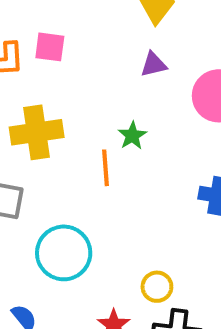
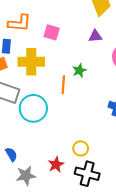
pink square: (50, 47) -> (52, 32), moved
cyan circle: (64, 253) -> (33, 108), moved

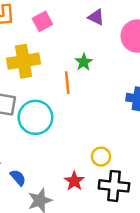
pink square: (52, 32) -> (42, 21), turned -35
purple triangle: (95, 36) -> (96, 17), turned 40

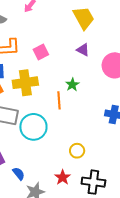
yellow circle: (101, 157) -> (77, 151), moved

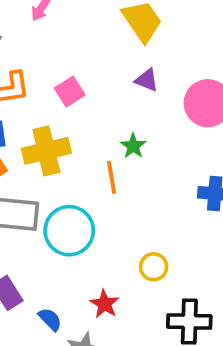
red star: (63, 177) -> (105, 304), moved

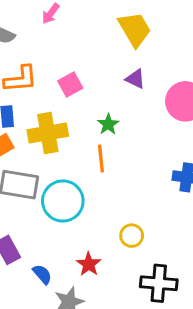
green star: (133, 146) -> (108, 124), moved

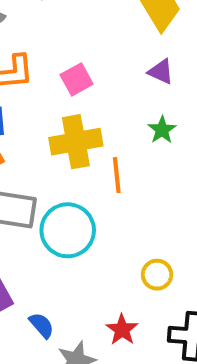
green star: (108, 124) -> (162, 130), moved
yellow cross: (48, 133) -> (76, 142), moved
red star: (89, 264) -> (122, 330), moved

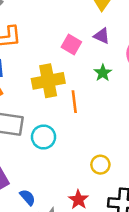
pink square: (77, 79) -> (71, 44), moved, turned -30
cyan circle: (68, 230) -> (44, 137), size x0.7

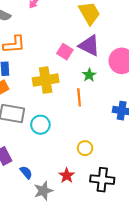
purple triangle: (102, 36) -> (89, 46), size x1.6
orange line: (74, 102) -> (79, 97), moved

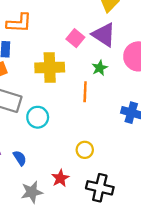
blue semicircle: (26, 172) -> (20, 158), moved

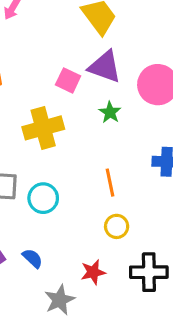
orange line: (85, 92) -> (110, 183), moved
red star: (60, 178) -> (93, 272), turned 30

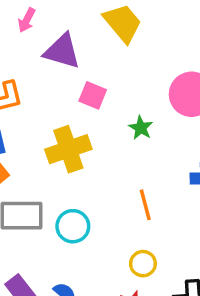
purple triangle: (105, 67) -> (62, 51), moved
yellow circle: (117, 226) -> (143, 264), moved

